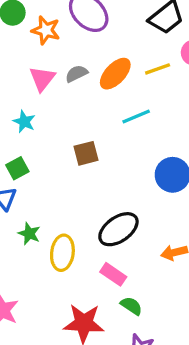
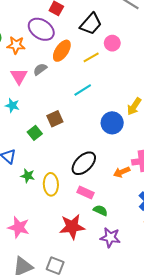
orange ellipse: (115, 74) -> (62, 51), moved
green square: (17, 168) -> (35, 133), moved

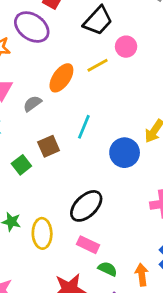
orange ellipse: (62, 51) -> (61, 78), moved
gray semicircle: (40, 69) -> (32, 104), moved
cyan line: (83, 90) -> (84, 127), moved, turned -36
orange arrow: (122, 172) -> (142, 275), moved, turned 105

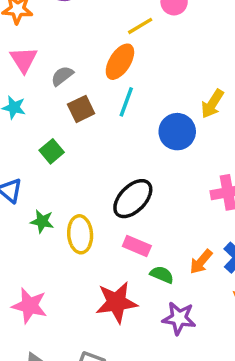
orange ellipse: (61, 78) -> (120, 62), moved
brown square: (49, 146) -> (81, 109), moved
orange arrow: (142, 275) -> (201, 262), moved, turned -130

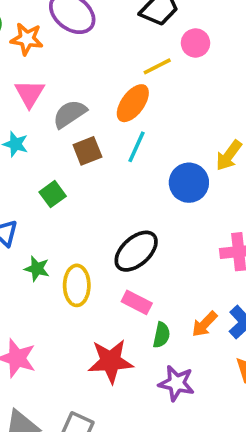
gray semicircle: (62, 76) -> (70, 114), size x1.4
green semicircle: (162, 275) -> (161, 335), turned 75

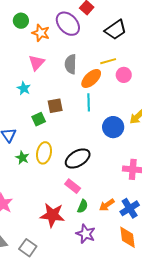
pink circle: (196, 43) -> (124, 75), moved
gray semicircle: (70, 114) -> (71, 64), moved, turned -66
cyan line: (136, 147) -> (89, 102), turned -36
brown square: (87, 151) -> (55, 106), moved
yellow ellipse: (77, 285) -> (44, 153), moved

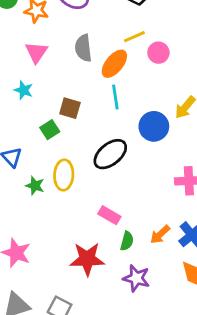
brown square: (55, 106) -> (70, 108), turned 35
black ellipse: (78, 158) -> (110, 154), moved

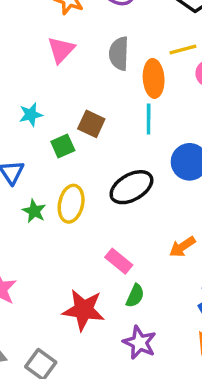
orange ellipse: (114, 64) -> (154, 78), turned -52
cyan star: (24, 90) -> (31, 115), moved, turned 30
orange arrow: (160, 234) -> (182, 247), moved

